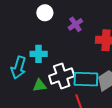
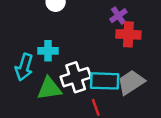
purple cross: (75, 24) -> (118, 16), moved
green triangle: (40, 85) -> (49, 89), size x1.5

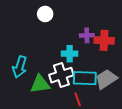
purple cross: (118, 16) -> (87, 35), moved, turned 32
cyan cross: (48, 51) -> (70, 54), moved

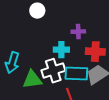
red cross: (104, 40) -> (95, 52), moved

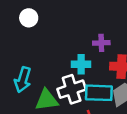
white circle: (37, 11) -> (29, 18), moved

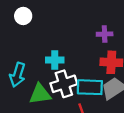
purple cross: (101, 43) -> (105, 34), moved
cyan cross: (81, 64) -> (55, 60), moved

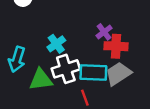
purple cross: (105, 34) -> (104, 32), moved, turned -35
cyan cross: (55, 60) -> (56, 44), turned -36

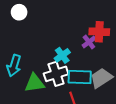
cyan cross: (56, 44) -> (62, 55), moved
red cross: (116, 46) -> (99, 32), moved

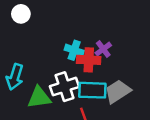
red cross: (99, 32) -> (89, 60), moved
cyan cross: (62, 55) -> (74, 50), moved, turned -35

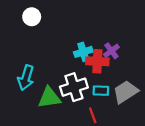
cyan cross: (74, 50) -> (83, 52), turned -36
cyan rectangle: (92, 90) -> (101, 91), size x0.6

